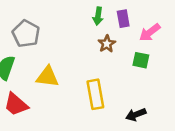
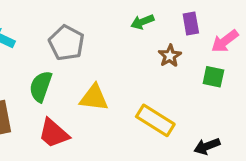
green arrow: (98, 16) -> (142, 22), moved, turned 60
yellow rectangle: (95, 94) -> (155, 120), turned -48

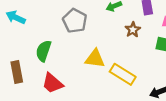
gray pentagon: (66, 43) -> (75, 21), moved
yellow triangle: (94, 98) -> (95, 59), moved

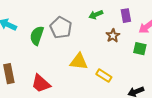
green semicircle: (44, 51) -> (37, 36), moved
yellow rectangle: (123, 74) -> (104, 76), size x0.7

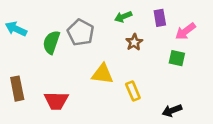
brown star: (113, 36) -> (134, 42), moved
yellow rectangle: (104, 76) -> (133, 91), turned 35
red trapezoid: (41, 84) -> (56, 101), turned -40

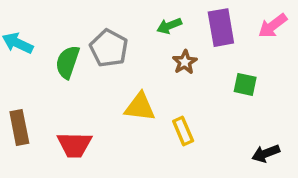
purple rectangle: (160, 18) -> (221, 28), size x1.5
pink arrow: (185, 31) -> (273, 26), moved
black arrow: (172, 111) -> (266, 153), moved

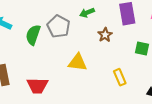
green arrow: (169, 26) -> (87, 13), moved
yellow rectangle: (183, 131) -> (120, 77), moved

